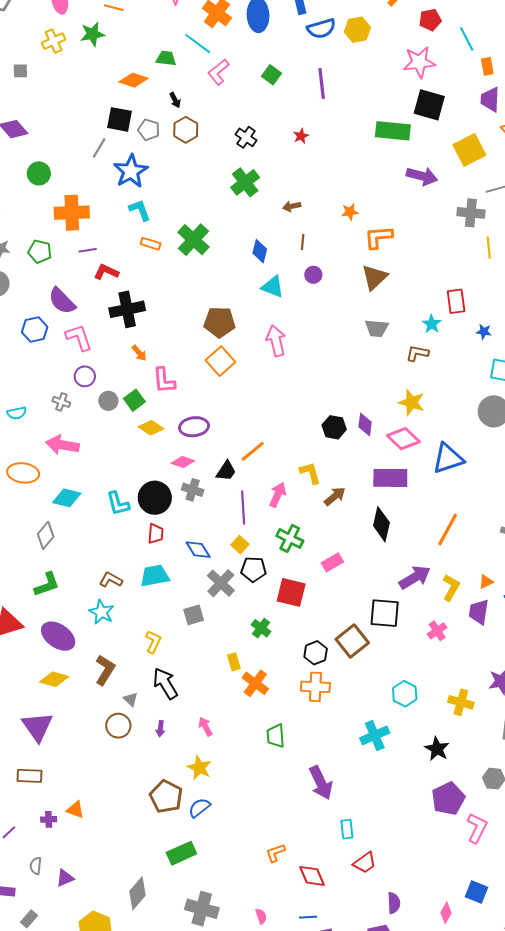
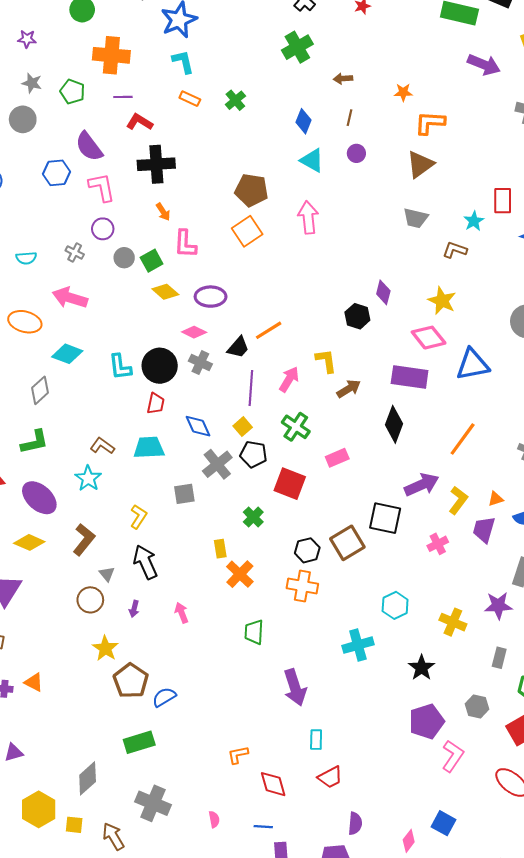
green cross: (193, 240) -> (235, 100), size x0.6
purple diamond: (365, 425) -> (383, 292), moved
yellow star: (199, 768) -> (105, 648), moved

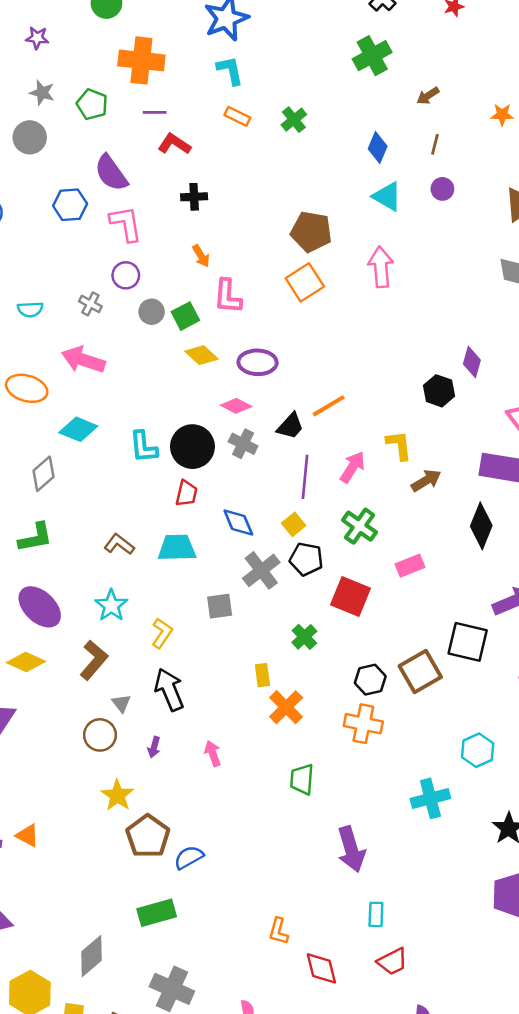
brown arrow: (343, 79) -> (428, 96), turned -30
black cross: (156, 164) -> (194, 197), size x0.6
cyan star: (88, 478) -> (111, 605), moved
orange L-shape: (238, 755) -> (279, 931), turned -65

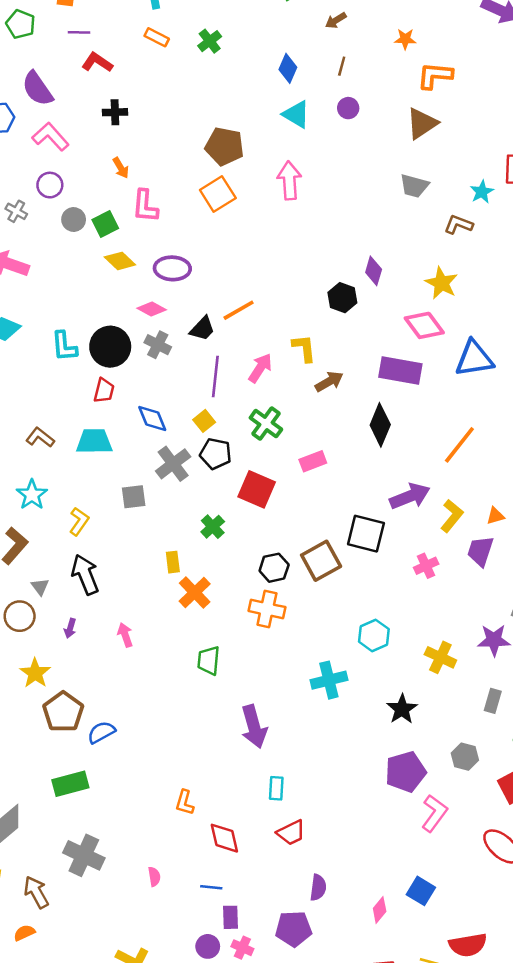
pink L-shape: (126, 224) -> (51, 137), turned -33

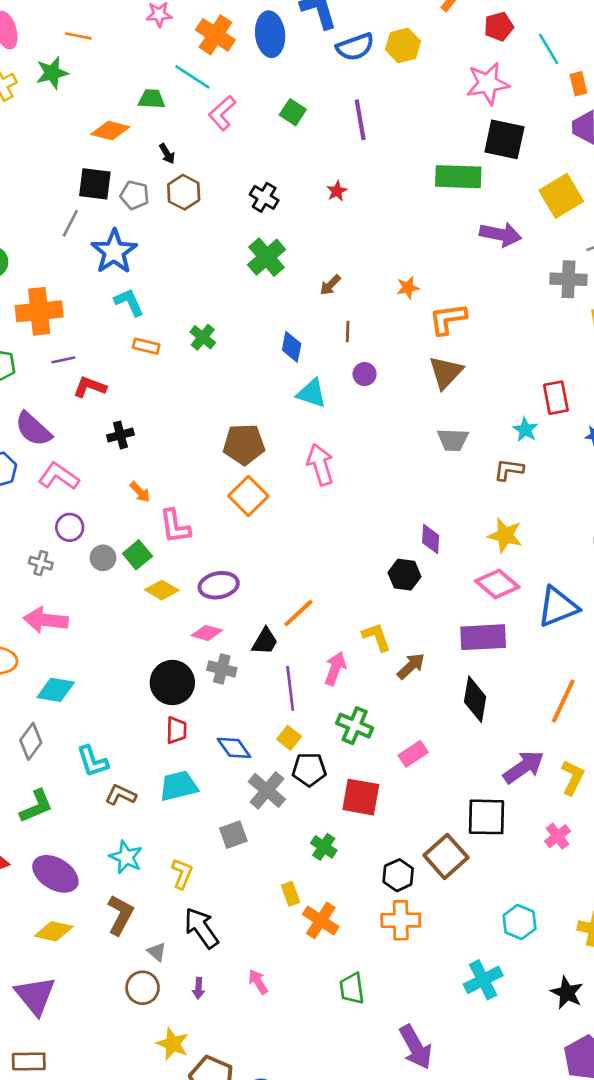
cyan L-shape: (64, 346) -> (92, 761), moved

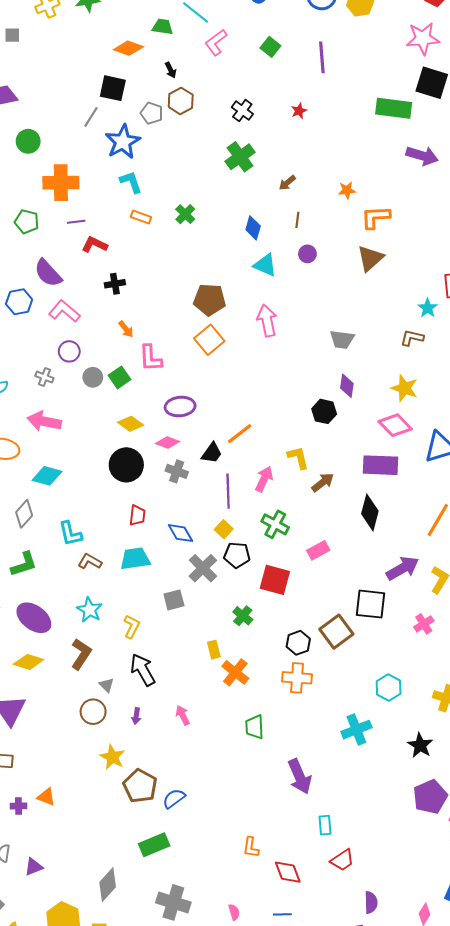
gray pentagon: (135, 195) -> (152, 113), moved
gray trapezoid: (453, 440) -> (342, 339), moved
yellow diamond: (162, 590) -> (131, 424), moved
black circle: (172, 683) -> (126, 465), moved

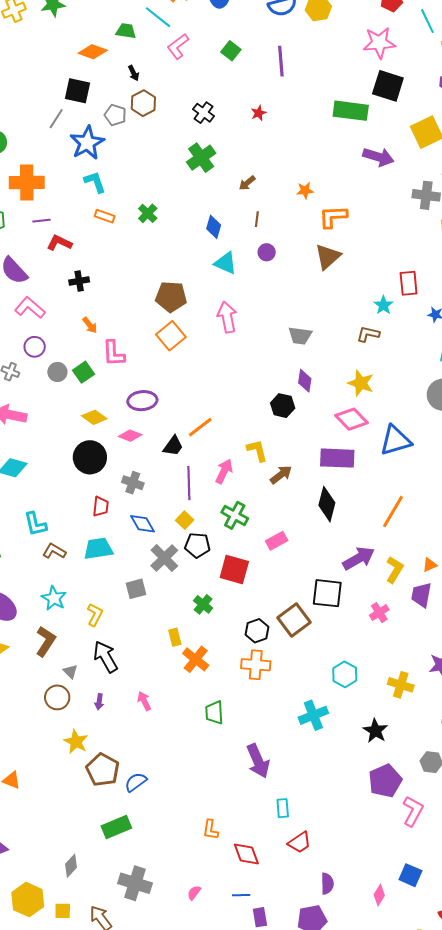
gray cross: (177, 471) -> (133, 483), moved
gray diamond: (108, 885) -> (71, 866), size x0.7
pink semicircle: (234, 912) -> (194, 893), turned -126

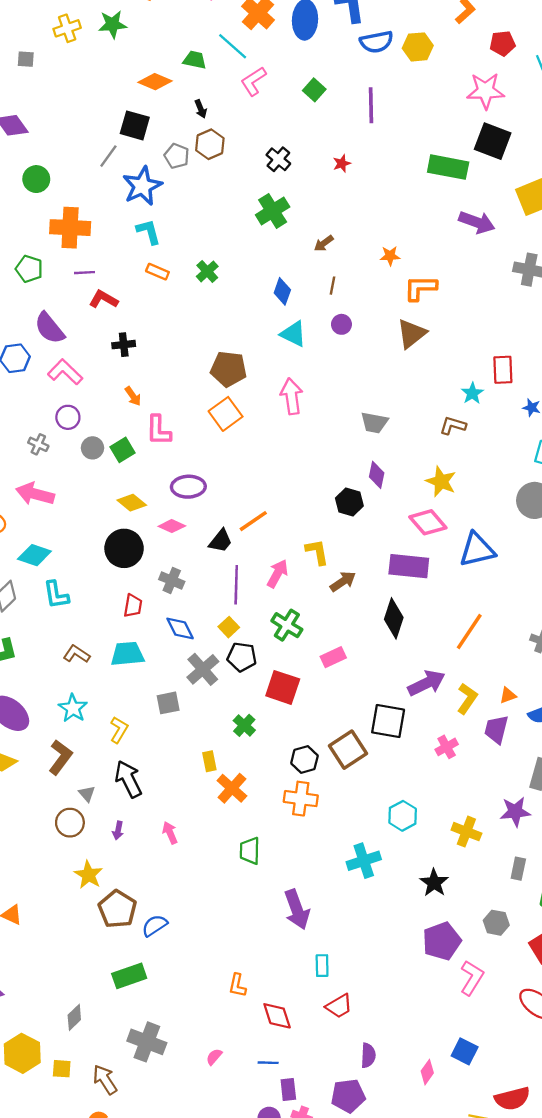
cyan L-shape: (35, 524) -> (56, 595), moved

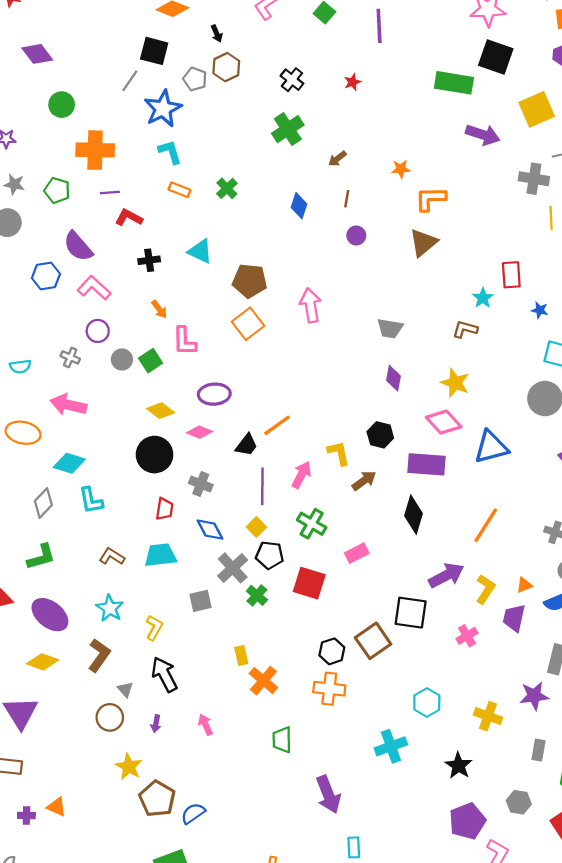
cyan triangle: (293, 334) -> (200, 251), moved
black hexagon: (349, 502) -> (380, 435), moved
green cross: (244, 725) -> (257, 595), moved

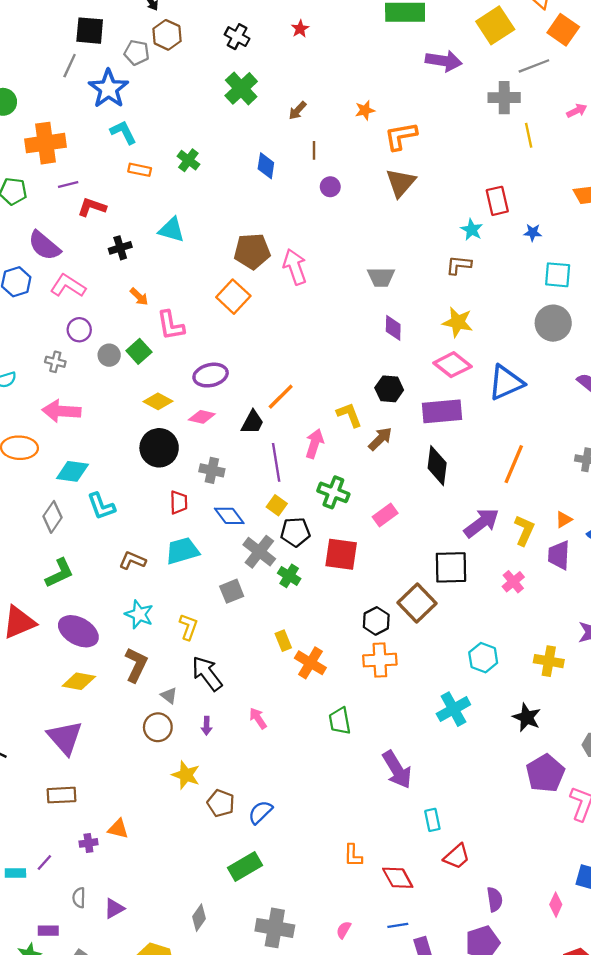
brown pentagon: (250, 281) -> (252, 251), moved
brown pentagon: (157, 799) -> (221, 803), size x0.7

